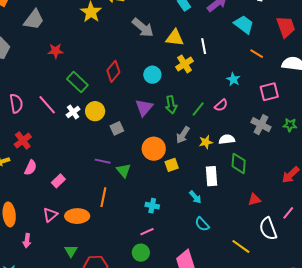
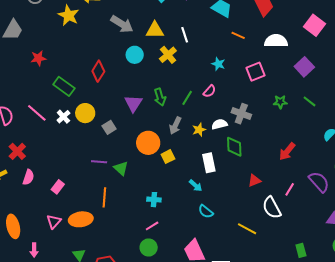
cyan circle: (152, 75) -> (135, 55), moved
gray cross: (261, 125) -> (241, 114), moved

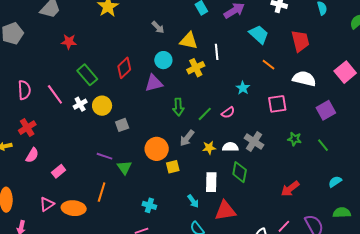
gray arrow: (122, 24) -> (158, 27), size x0.6
purple triangle: (133, 103) -> (154, 83), moved, turned 30
red triangle: (254, 181) -> (225, 211), moved, size x1.6

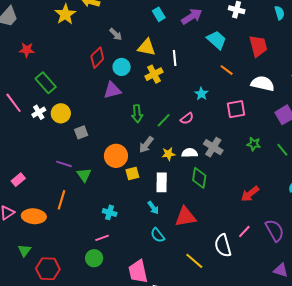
red diamond: (124, 68) -> (97, 58), moved
white rectangle: (211, 182) -> (162, 182), moved

